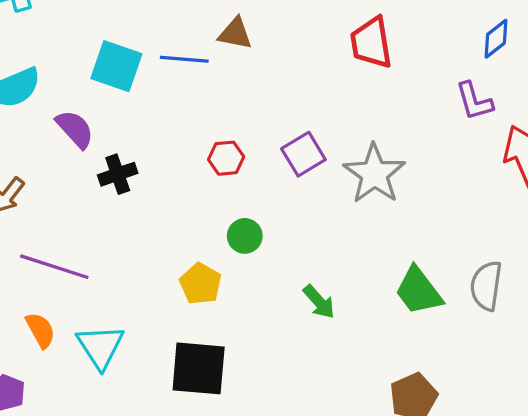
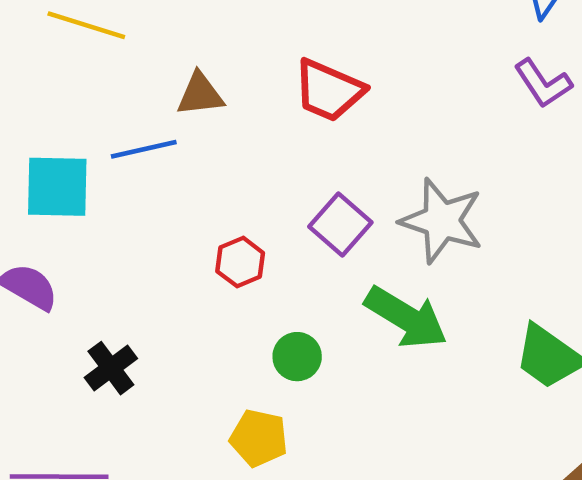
red trapezoid: (371, 43) -> (329, 90), moved, turned -40
black cross: (118, 174) -> (111, 368), moved
green arrow: (319, 302) -> (406, 318), moved, size x1.6

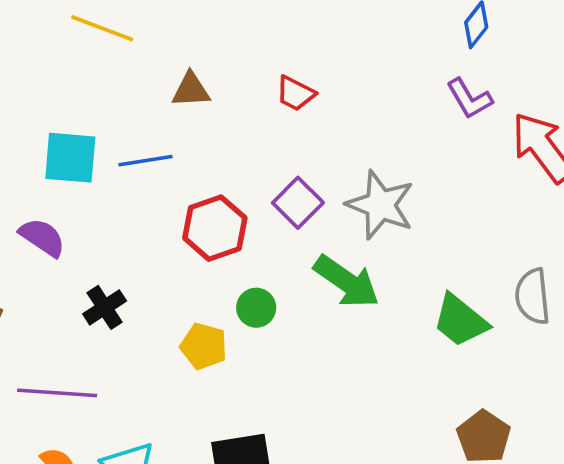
red trapezoid: (329, 90) -> (295, 93), size x0.7
blue line: (144, 149) -> (145, 161), moved
red hexagon: (240, 262) -> (215, 228), size x1.6
yellow pentagon: (259, 438) -> (204, 346), moved

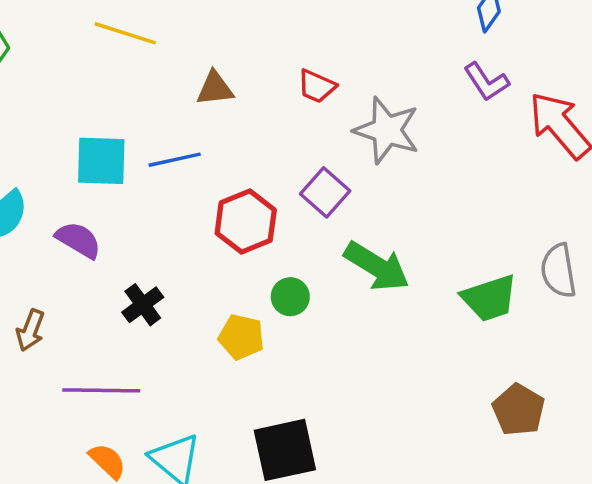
gray star: (380, 205) -> (387, 130), moved
green trapezoid: (460, 321) -> (489, 298), turned -54

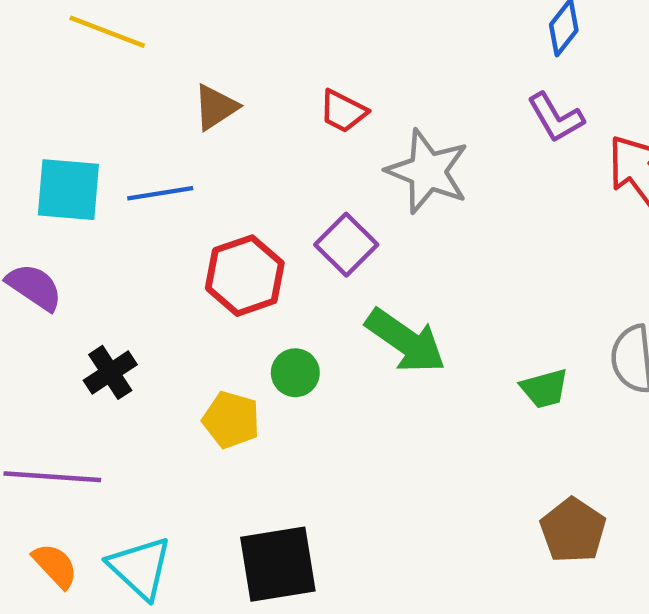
brown triangle: (215, 89) -> (216, 107), turned -30
green trapezoid: (489, 298) -> (544, 388), size x0.7

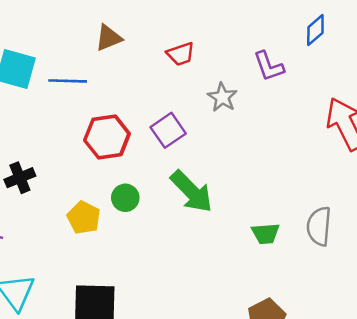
red trapezoid: (343, 111) -> (181, 54), turned -56
purple L-shape: (556, 118) -> (269, 66), moved
gray star: (428, 171) -> (222, 97), size x0.6

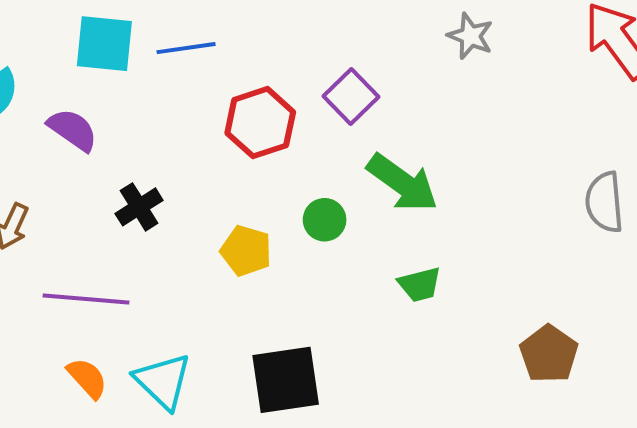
gray star: (222, 97) -> (470, 36), moved
green circle: (125, 198) -> (325, 220), moved
green trapezoid: (266, 234) -> (420, 284), moved

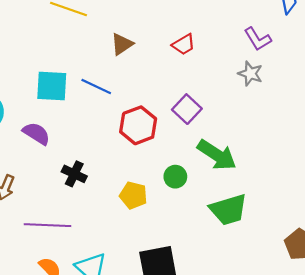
blue line: (186, 48) -> (96, 87), turned 36
black cross: (139, 207) -> (74, 174), turned -30
green trapezoid: (420, 284) -> (228, 210), size x1.6

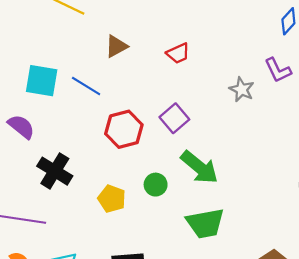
purple L-shape: (258, 39) -> (278, 70), moved
black cross: (74, 174) -> (55, 171), size x1.4

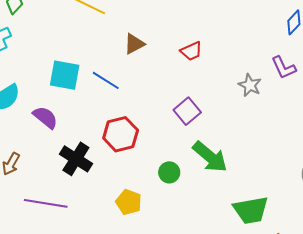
red hexagon: (124, 129) -> (121, 134), moved
yellow pentagon: (112, 199) -> (129, 202), moved
green trapezoid: (205, 223) -> (251, 210), moved

